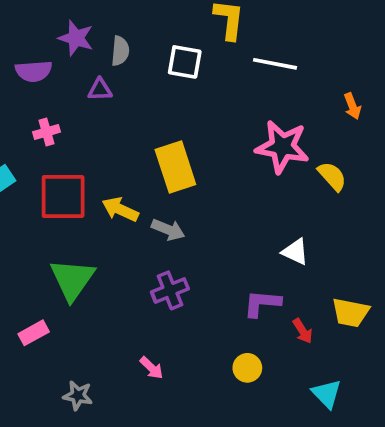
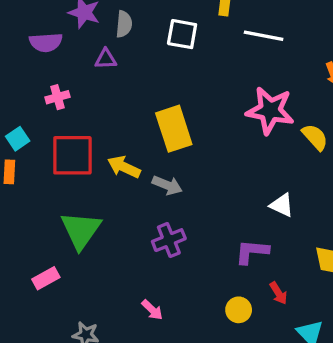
red arrow: (303, 331) -> (278, 293), moved

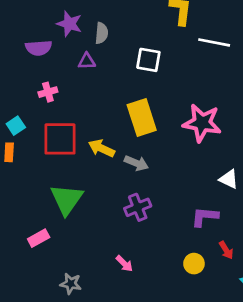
white square: (182, 34) -> (148, 60), moved
pink star: (270, 110) -> (202, 123), moved

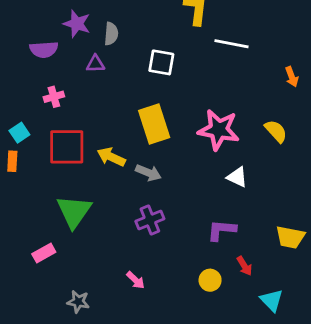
white triangle: (229, 179) -> (237, 177), moved

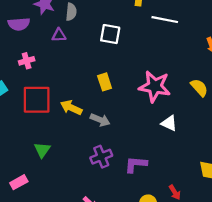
yellow rectangle: (154, 124) -> (105, 82), size x0.6
green triangle: (74, 211) -> (42, 150), size x0.6
purple L-shape: (222, 230) -> (136, 164), moved

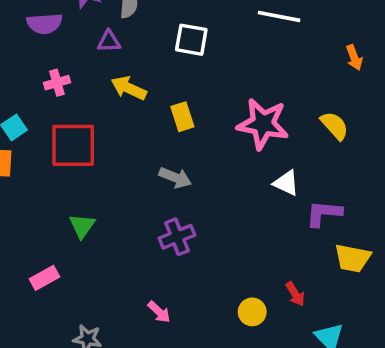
yellow arrow: (71, 108) -> (129, 88), moved
purple L-shape: (136, 164) -> (324, 213), moved

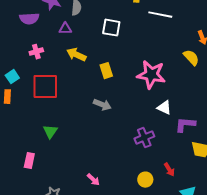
yellow semicircle: (335, 126) -> (191, 58), moved
purple cross: (177, 237) -> (144, 138), moved
pink rectangle: (44, 278) -> (29, 161), turned -49

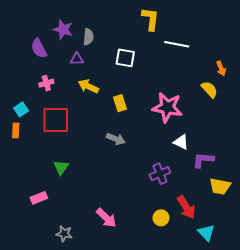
purple semicircle: (29, 19) -> (39, 48), turned 66
pink rectangle: (29, 161) -> (39, 198), turned 56
red arrow: (169, 170) -> (186, 207), size x1.6
pink arrow: (93, 180) -> (106, 218), size x1.5

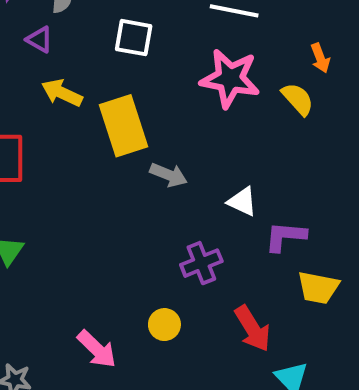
purple triangle: (77, 59) -> (39, 40), turned 32
yellow rectangle: (120, 103) -> (123, 126), size x1.8
pink star: (167, 107) -> (230, 79), moved
gray arrow: (116, 139) -> (169, 175), moved
yellow circle: (161, 218) -> (164, 325), moved

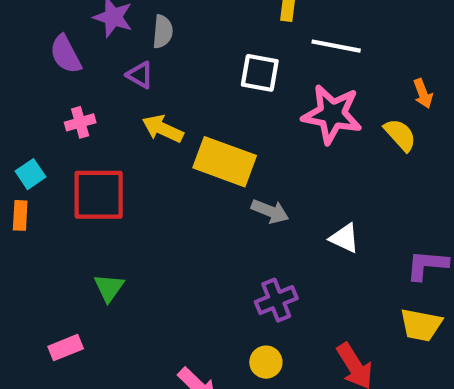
white square: (134, 38) -> (260, 73), moved
yellow rectangle: (123, 126) -> (225, 162), turned -52
purple L-shape: (285, 236) -> (427, 265), moved
purple cross: (201, 263) -> (276, 300), moved

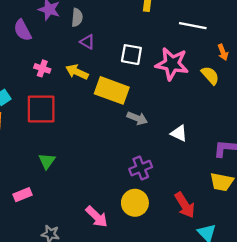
white line: (336, 46) -> (193, 26), moved
white square: (260, 73) -> (131, 55), moved
purple triangle: (140, 75) -> (87, 42), moved
pink cross: (80, 122) -> (42, 68), moved, turned 35
yellow circle: (266, 362) -> (135, 203), size x1.5

